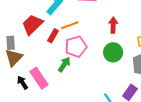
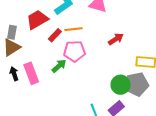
red arrow: (113, 25) -> (116, 39), turned 42
green circle: (113, 52) -> (121, 85), moved

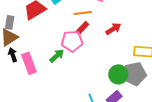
orange line: (74, 29) -> (83, 13), moved
red rectangle: (55, 35) -> (82, 28), moved
black arrow: (14, 74) -> (13, 55), moved

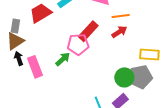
orange line: (83, 13) -> (121, 16), moved
red rectangle: (82, 28) -> (88, 31), size x1.5

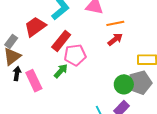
gray rectangle: (15, 26) -> (11, 41), turned 32
red rectangle: (88, 31) -> (61, 41), moved
black arrow: (19, 58) -> (17, 74), turned 32

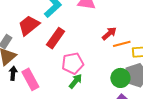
orange line: (115, 23) -> (122, 44), moved
pink pentagon: (75, 55) -> (73, 63), moved
green arrow: (61, 71) -> (76, 81), moved

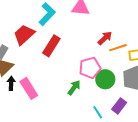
pink pentagon: (73, 63) -> (90, 68), moved
green circle: (120, 78) -> (105, 79), moved

